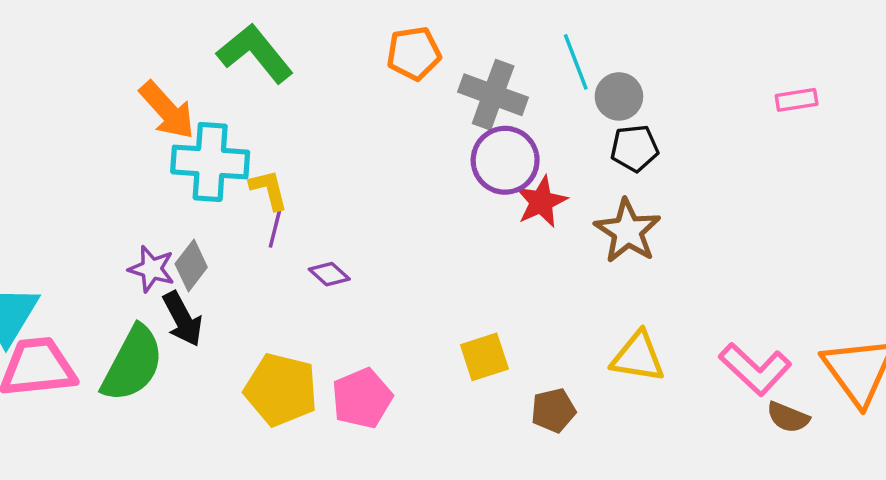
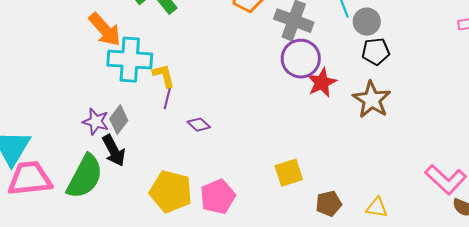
yellow triangle: (638, 357) -> (377, 208), moved, size x0.7

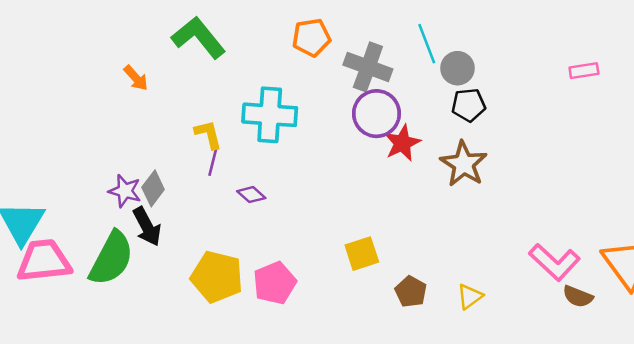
orange arrow: (105, 30) -> (136, 78), size x0.6
cyan cross: (130, 60) -> (270, 115), moved
brown pentagon: (329, 204) -> (411, 292), turned -30
yellow triangle: (377, 208) -> (470, 296), turned -45

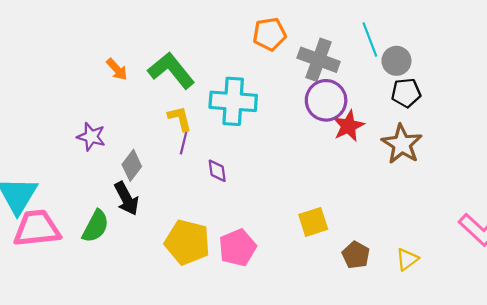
green L-shape: (198, 37) -> (171, 70), moved
purple star: (125, 191) -> (91, 137), moved
purple diamond: (251, 195) -> (217, 171), turned 40
green semicircle: (111, 258) -> (96, 226), size x0.7

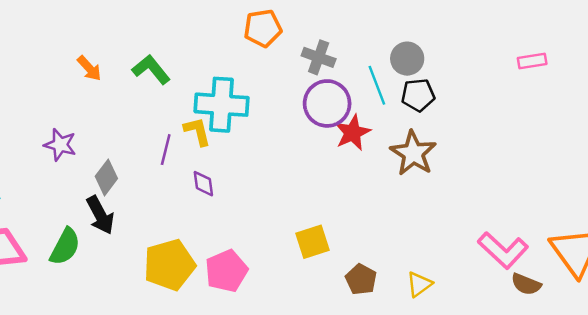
cyan line: (370, 39) -> (377, 85), moved
gray cross: (319, 60) -> (319, 57), size x0.7
green L-shape: (171, 70) -> (151, 69), size x0.7
yellow L-shape: (180, 118) -> (197, 131), moved
yellow pentagon: (187, 242) -> (169, 265), turned -30

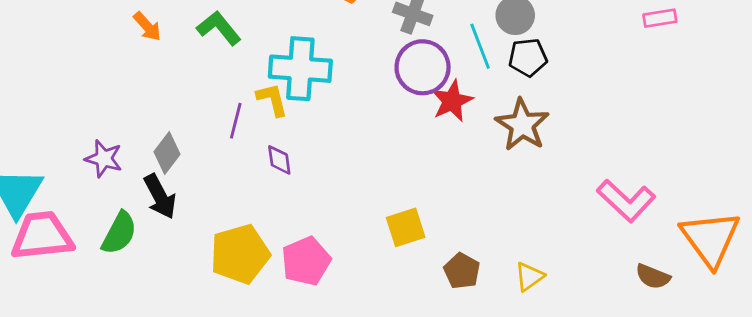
purple star: (60, 145) -> (104, 159), moved
pink L-shape: (503, 250) -> (626, 201), moved

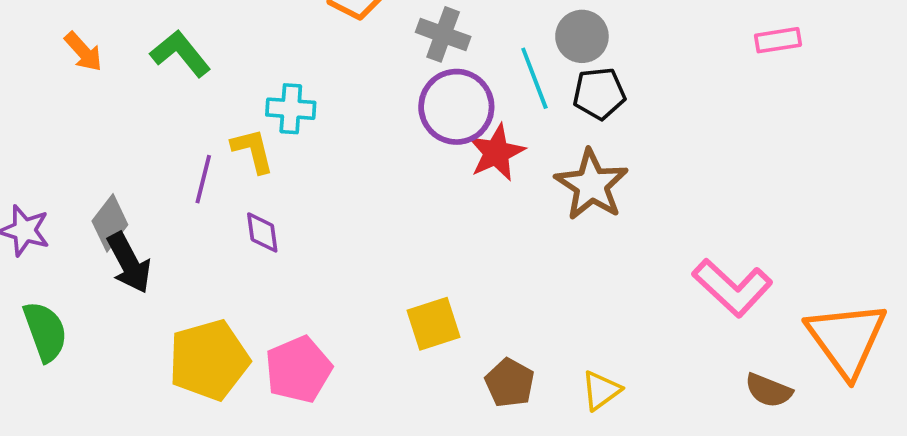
cyan cross: (300, 69) -> (291, 109), size x0.6
black arrow: (160, 196) -> (129, 263), moved
green semicircle: (119, 233) -> (45, 331), turned -48

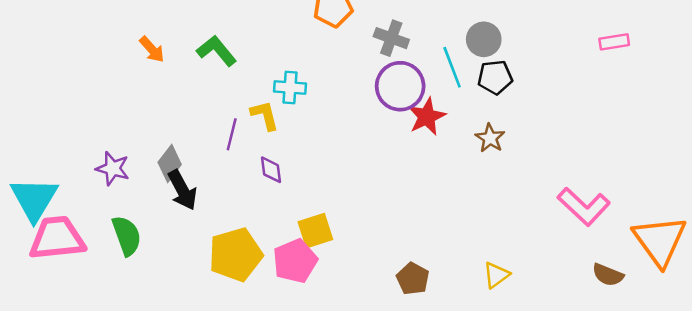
brown star: (592, 185) -> (490, 138), size x0.6
yellow square: (434, 324) -> (315, 231), moved
brown pentagon: (510, 383) -> (413, 279), moved

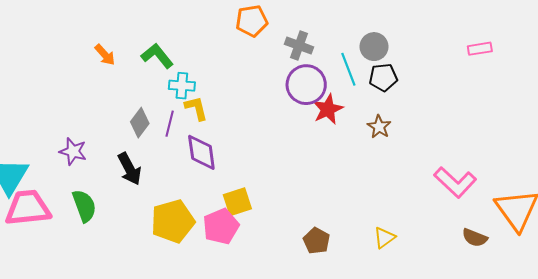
cyan cross: (290, 87) -> (182, 86), moved
gray diamond: (170, 163) -> (140, 123), moved
purple diamond: (271, 170) -> (201, 152), size x1.6

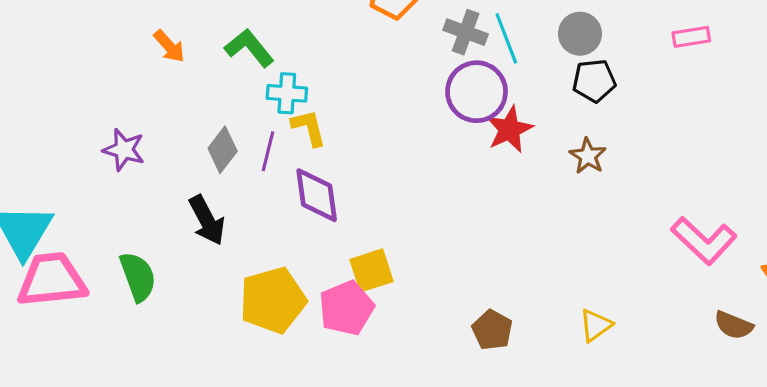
pink rectangle: (480, 49) -> (691, 37), moved
cyan line: (348, 69) -> (506, 38), moved
purple star: (73, 151) -> (124, 150), moved

